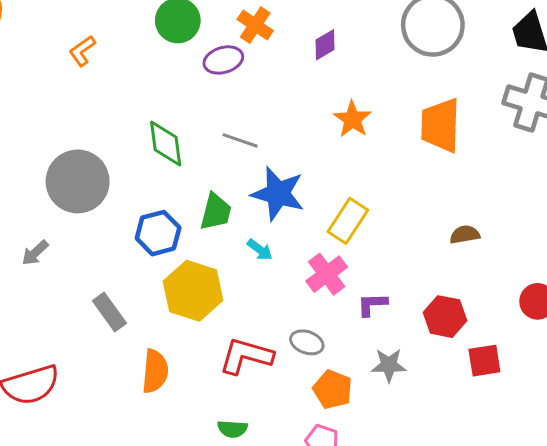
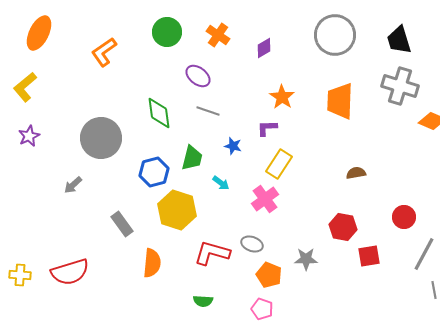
orange L-shape: (82, 51) -> (104, 52), size x1.4
purple ellipse: (223, 60) -> (198, 76), moved, turned 55
blue star: (278, 194) -> (233, 146), size x0.5
purple L-shape: (372, 304) -> (267, 128), moved

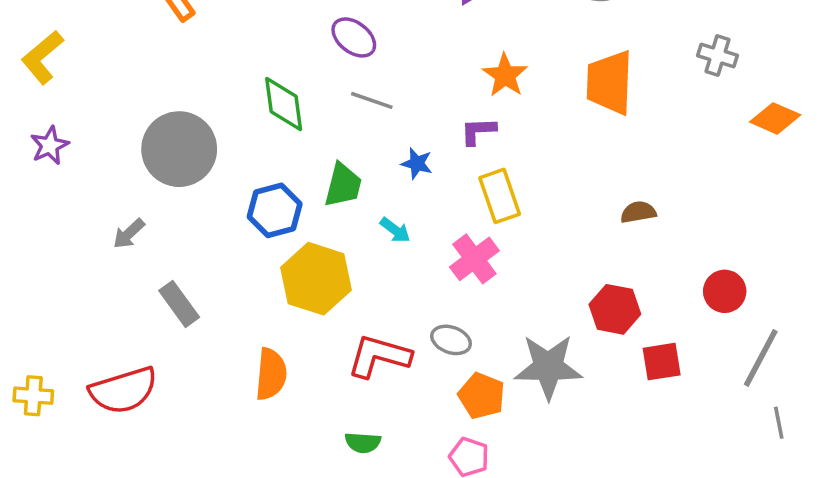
gray cross: (400, 86) -> (717, 55), size x0.6
yellow rectangle: (279, 164) -> (500, 196), turned -52
gray rectangle: (122, 224) -> (179, 304), moved
gray star: (306, 259) -> (548, 367), size x1.6

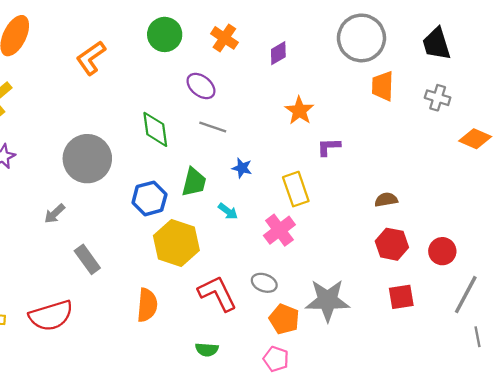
orange trapezoid: (609, 82) -> (383, 86), moved, size x0.7
purple L-shape: (478, 131) -> (329, 147), moved
red hexagon: (615, 309) -> (392, 244), moved
red L-shape: (379, 356) -> (217, 293), turned 48

